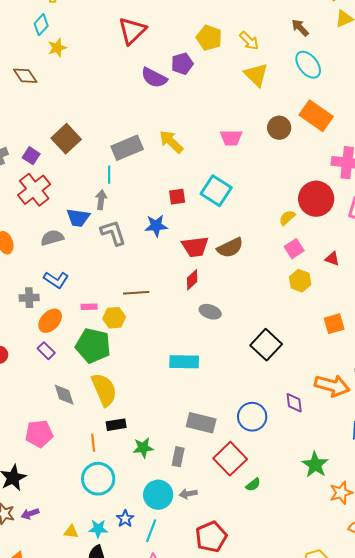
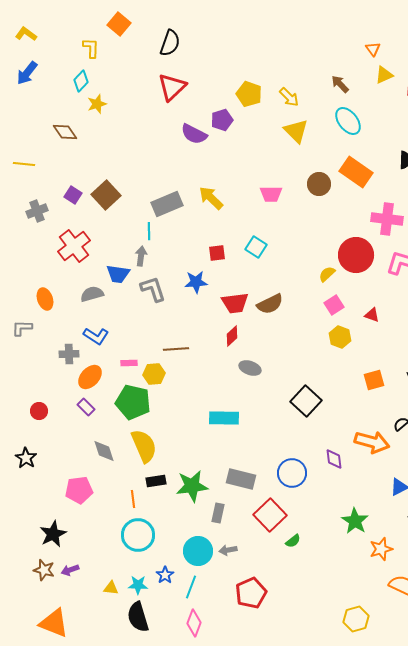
purple square: (31, 156) -> (73, 195), moved
cyan square: (216, 191) -> (256, 247), size x0.7
green star: (143, 448) -> (192, 486), moved, size x1.5

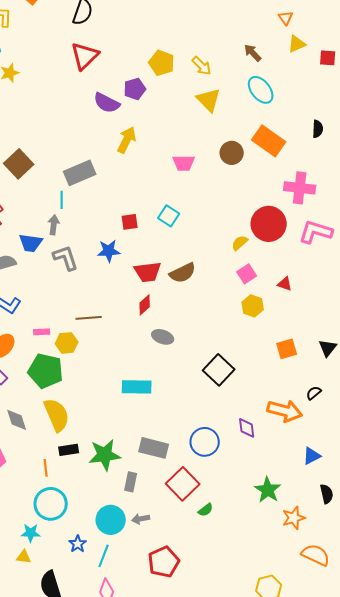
yellow arrow: (211, 198) -> (127, 140), moved, turned 72
cyan star: (138, 585) -> (31, 533), moved

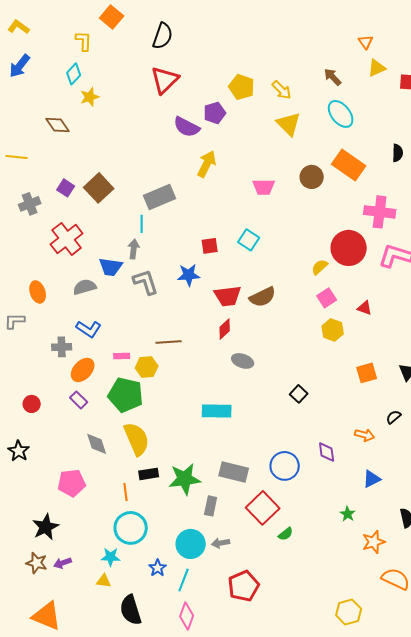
black square: (219, 370) -> (299, 394), size x0.6
orange arrow: (285, 411) -> (365, 435), size x0.6
blue triangle: (312, 456) -> (372, 479), moved
green star: (268, 490) -> (348, 514), size x0.6

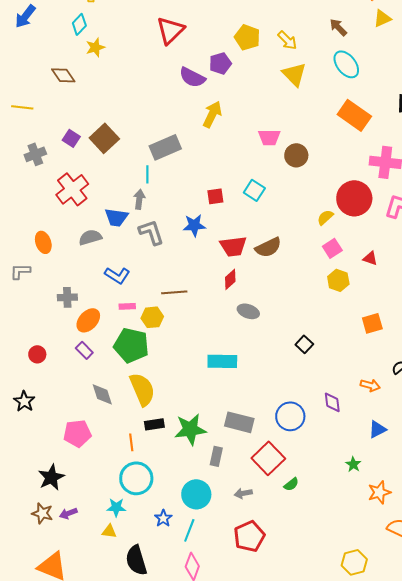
brown circle: (312, 177) -> (296, 155), moved
blue L-shape: (89, 329) -> (117, 275), moved
gray arrow: (221, 543) -> (243, 493), moved

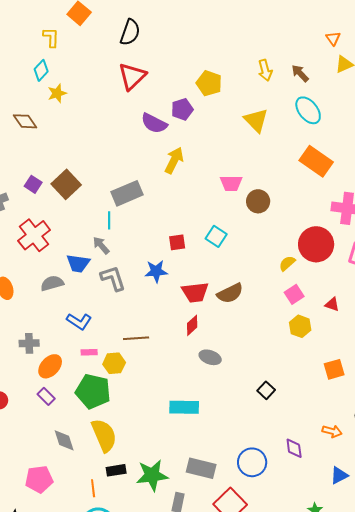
yellow arrow: (287, 40) -> (265, 70), moved, turned 30
gray arrow: (139, 199) -> (101, 245), turned -48

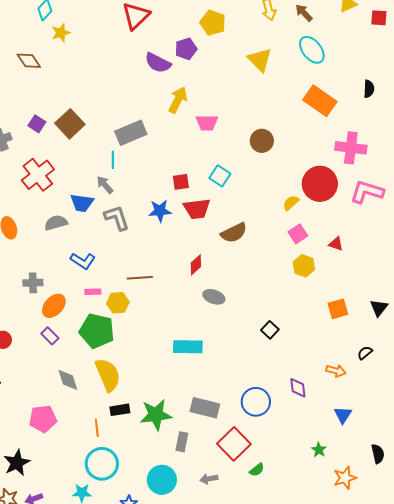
pink trapezoid: (231, 183) -> (207, 123), moved
red trapezoid: (195, 292) -> (197, 209), moved
blue triangle: (339, 475) -> (343, 415), turned -30

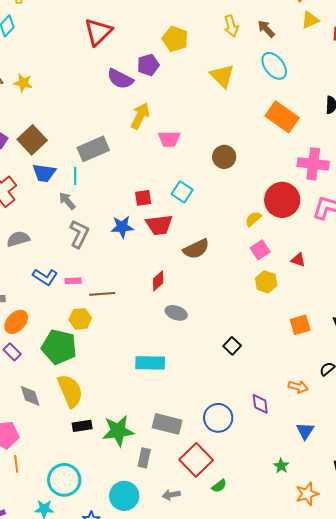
yellow star: (61, 33) -> (23, 83), moved, turned 30
blue trapezoid: (82, 203) -> (44, 173), moved
gray L-shape: (117, 218) -> (79, 234), turned 44
pink rectangle: (93, 292) -> (73, 281), moved
orange line: (97, 428) -> (16, 464), moved

